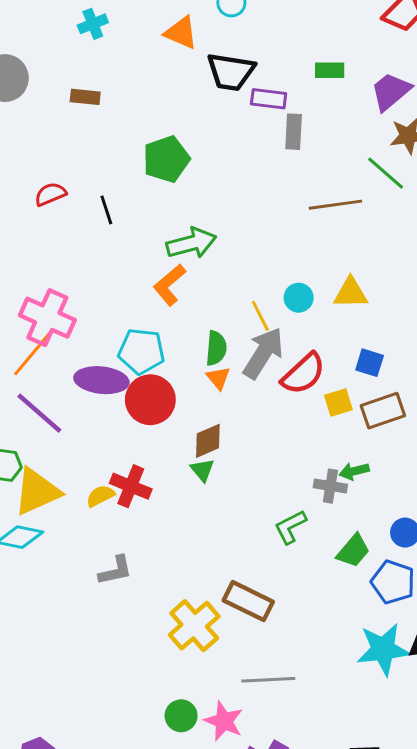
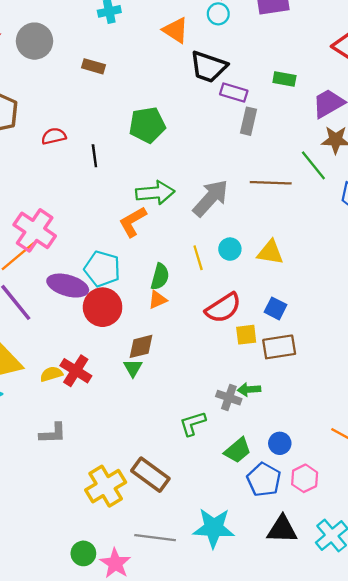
gray arrow: (263, 353) -> (211, 198), moved
orange triangle: (218, 378) -> (158, 300), turned 36
cyan star: (383, 649) -> (214, 528), moved

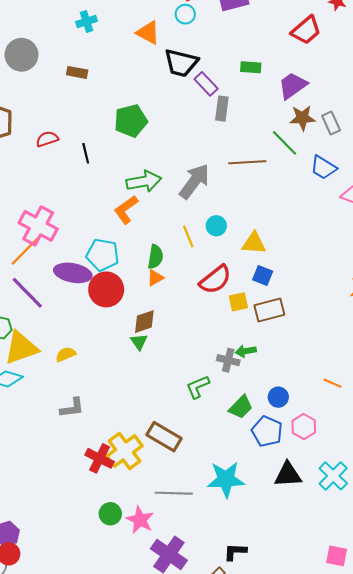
purple rectangle: (234, 92) -> (206, 84), turned 35
yellow triangle: (270, 252) -> (254, 243), moved
red cross: (76, 371) -> (100, 458), moved

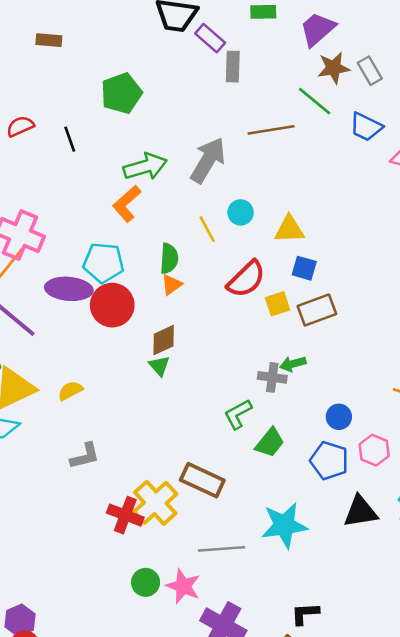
green trapezoid: (241, 407) -> (270, 443), moved

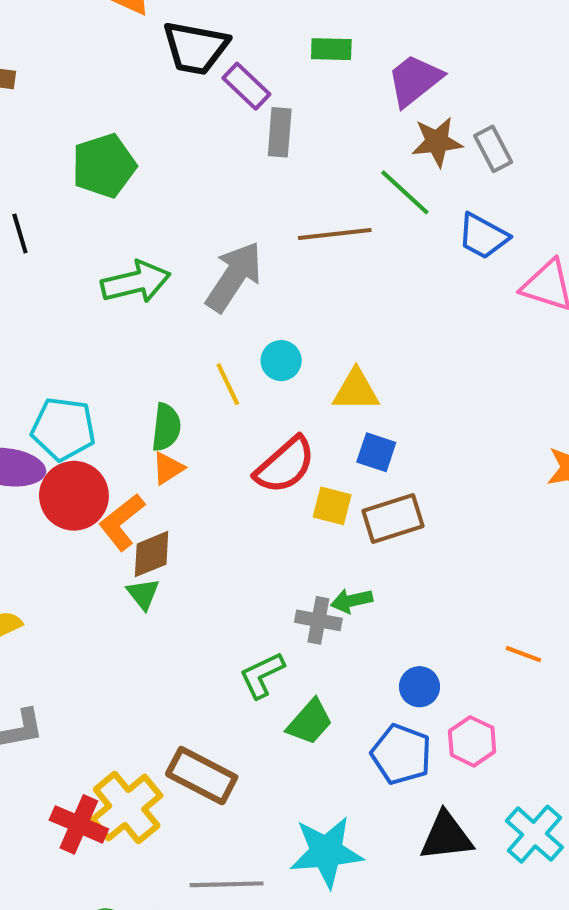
orange L-shape: (127, 204) -> (122, 522), moved
yellow square: (278, 304) -> (332, 506), turned 30

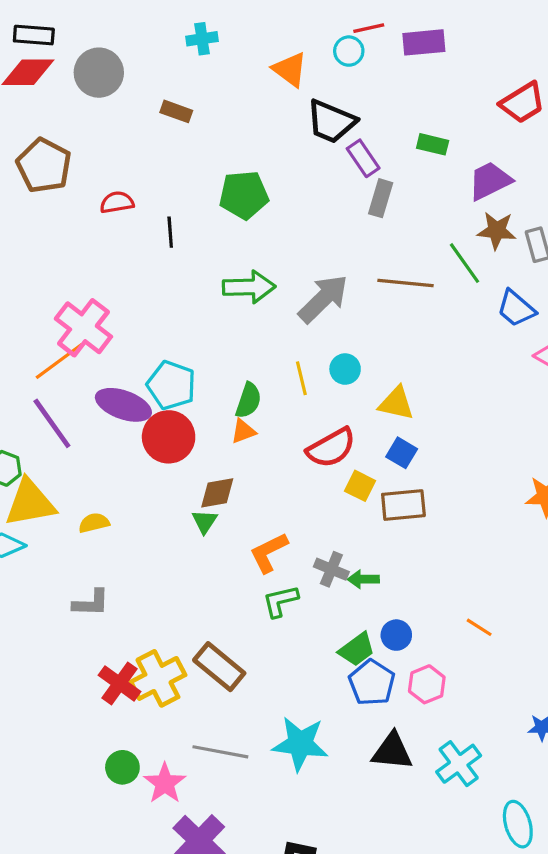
orange L-shape: (122, 522) -> (269, 553), moved
green arrow: (352, 601) -> (363, 579), moved
green trapezoid: (310, 722) -> (357, 649), moved

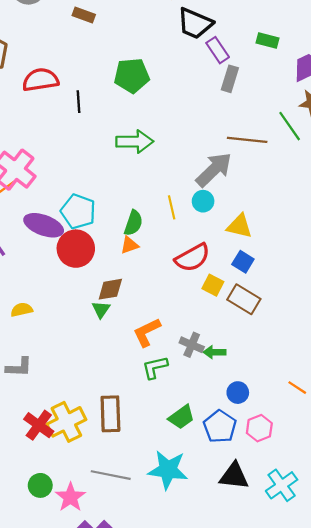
red semicircle: (117, 202) -> (40, 80), size x1.5
gray arrow: (323, 299) -> (214, 170), moved
brown rectangle: (403, 505) -> (244, 299), turned 36
green trapezoid: (357, 649) -> (181, 417), moved
brown rectangle: (219, 667) -> (110, 414), turned 48

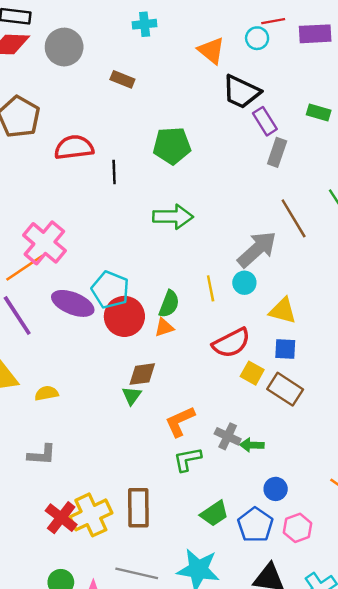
brown line: (247, 140) -> (294, 218), turned 51
red circle: (76, 249) -> (124, 316), moved
blue square: (243, 262) -> (285, 349), turned -30

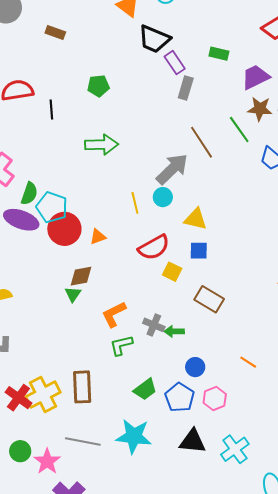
green pentagon: (172, 146) -> (98, 86), size x0.7
green semicircle: (169, 304) -> (29, 193), moved
brown rectangle: (285, 389) -> (209, 299), moved

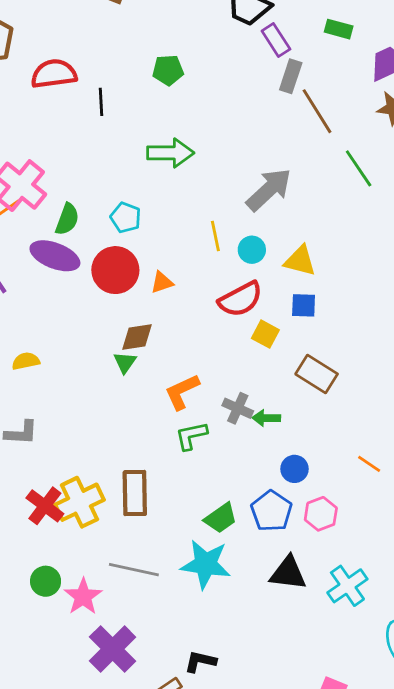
green line: (239, 130) -> (359, 168), moved
brown line: (201, 142) -> (317, 111), moved
cyan circle: (163, 197) -> (252, 250), moved
cyan pentagon: (52, 207) -> (126, 218), moved, size x0.7
green trapezoid: (145, 389) -> (221, 518), moved

